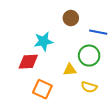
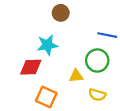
brown circle: (71, 18) -> (61, 13), moved

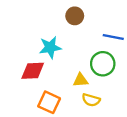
brown circle: (61, 13) -> (75, 16), moved
yellow semicircle: (97, 95) -> (91, 100), moved

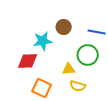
brown circle: (75, 16) -> (64, 27), moved

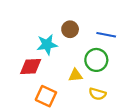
yellow semicircle: (78, 86) -> (97, 94), moved

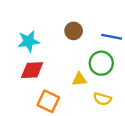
cyan star: (47, 45) -> (29, 41), moved

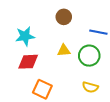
brown circle: (74, 31) -> (64, 17), moved
yellow triangle: (79, 79) -> (64, 50), moved

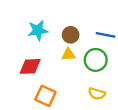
brown circle: (64, 17) -> (71, 35), moved
cyan star: (25, 36) -> (38, 30), moved

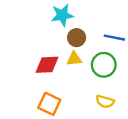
cyan star: (38, 30) -> (62, 15), moved
red diamond: (30, 66) -> (47, 65), moved

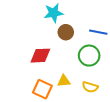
yellow triangle: (74, 59) -> (64, 81), moved

